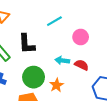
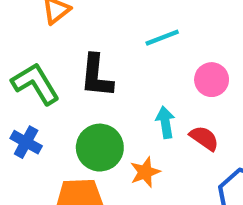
cyan arrow: (62, 60) -> (165, 122), turned 64

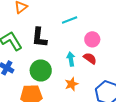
red semicircle: (204, 138) -> (90, 58), moved
orange star: (145, 172) -> (71, 84), moved

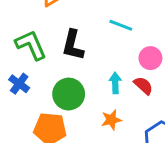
cyan line: (70, 20) -> (121, 25), turned 35

